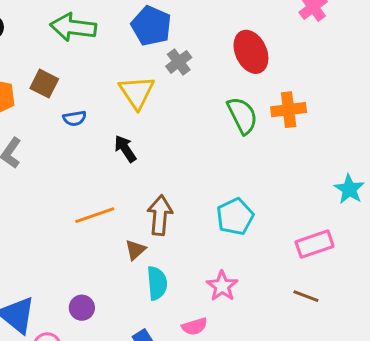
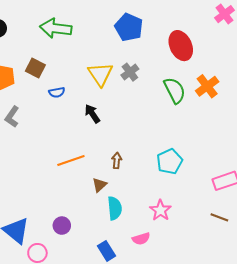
blue pentagon: (151, 26) -> (129, 27), moved
gray cross: (179, 62) -> (130, 72), moved
orange cross: (289, 110) -> (207, 86), turned -30
brown arrow: (160, 215) -> (117, 160), size x0.6

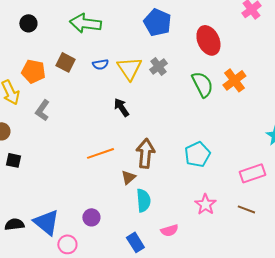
blue semicircle: (57, 92) -> (100, 64), moved
brown arrow: (117, 160) -> (145, 153), size x1.8
pink star: (160, 210) -> (205, 204), moved

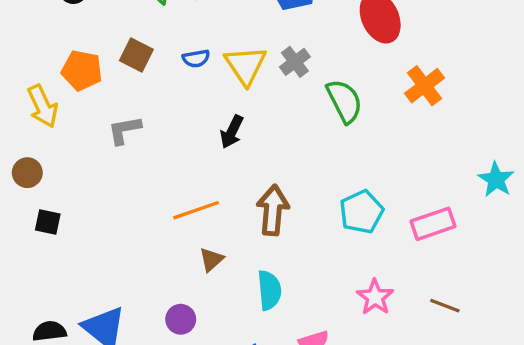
green semicircle: (202, 84) -> (344, 101), moved
black arrow: (121, 107) -> (232, 132), turned -120
gray L-shape: (42, 110) -> (124, 130), moved, turned 45
pink rectangle: (252, 173) -> (433, 224), moved
brown triangle: (128, 177) -> (211, 260), moved

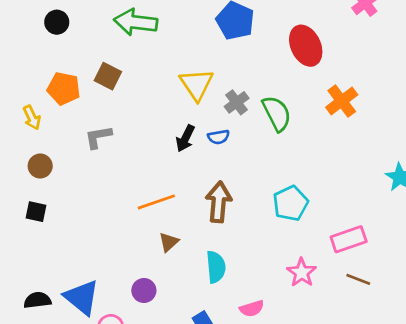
blue semicircle: (196, 58) -> (219, 137), moved
gray cross: (295, 62) -> (237, 102), moved
yellow arrow: (43, 106) -> (32, 118), size x0.7
brown circle: (27, 173) -> (40, 166), moved
pink rectangle: (433, 224) -> (349, 239), moved

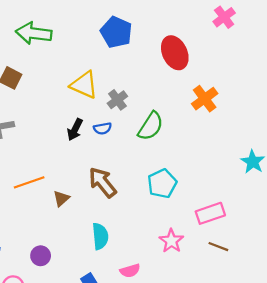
yellow triangle: (196, 84) -> (84, 85), turned -32
green semicircle: (277, 113) -> (151, 126), moved, turned 60
orange line: (156, 202) -> (29, 182), moved
brown arrow: (219, 202) -> (103, 182), turned -44
brown triangle: (169, 242) -> (61, 198), moved

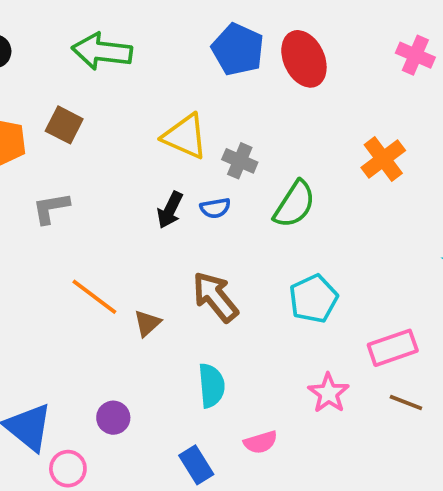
pink cross: (224, 17) -> (415, 55), moved, turned -30
red ellipse: (175, 53) -> (304, 59), moved
gray cross: (117, 100) -> (240, 161), turned -30
orange line: (29, 182) -> (94, 297), turned 56

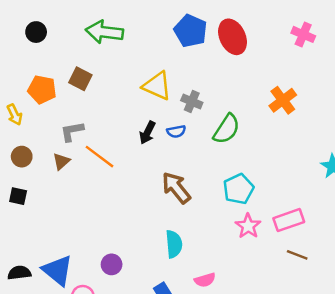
orange line: (94, 297) -> (100, 157), moved
brown triangle: (147, 323) -> (61, 161), moved
pink star: (329, 393) -> (248, 226), moved

